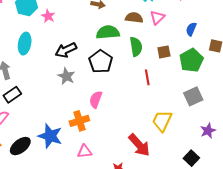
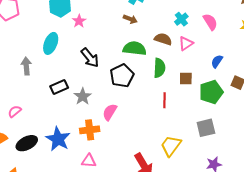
black arrow: (66, 50) -> (90, 58), turned -115
gray star: (66, 76) -> (83, 96), moved
black rectangle: (12, 95) -> (59, 87), moved

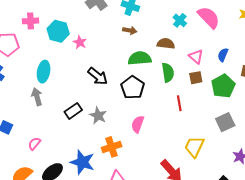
pink semicircle: (210, 22) -> (209, 17), size x1.4
cyan ellipse: (51, 43) -> (44, 72), moved
pink triangle: (186, 43) -> (196, 57), moved, turned -35
pink semicircle: (110, 112) -> (138, 124), moved

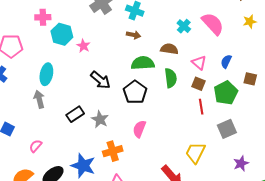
pink cross: (30, 21) -> (43, 17), moved
brown square: (196, 78) -> (199, 84), turned 32
red line: (179, 103) -> (201, 107), moved

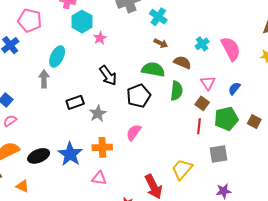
brown arrow: (133, 35) -> (161, 43), moved
brown square: (250, 79) -> (254, 121), moved
pink semicircle: (36, 146) -> (10, 121), moved

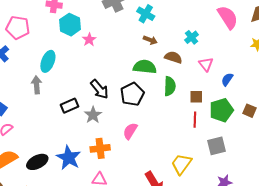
pink semicircle: (231, 49) -> (228, 17), moved
black arrow: (108, 75) -> (99, 89), moved
pink triangle: (208, 83) -> (206, 64), moved
brown square: (202, 103) -> (196, 97), turned -32

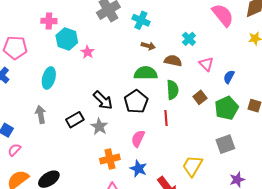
gray arrow: (37, 85) -> (41, 114), moved
brown square: (196, 97) -> (200, 97), turned -32
red line: (195, 120) -> (166, 118), moved
blue star: (69, 158) -> (138, 169), moved, size x0.7

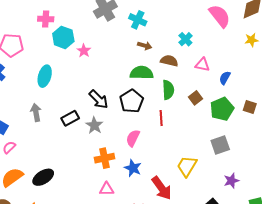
pink triangle: (206, 64) -> (202, 65), turned -35

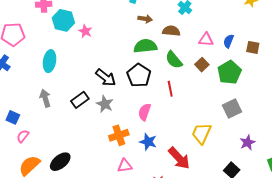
pink triangle: (202, 65) -> (206, 40), moved
green semicircle: (168, 90) -> (174, 60), turned 150
brown square: (250, 107) -> (253, 47), moved

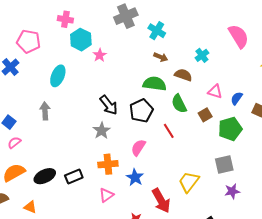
red line: (170, 89) -> (169, 131), turned -35
black rectangle: (80, 100) -> (74, 176), moved
purple star: (247, 142) -> (232, 191), moved
pink triangle: (125, 166) -> (106, 195), turned -42

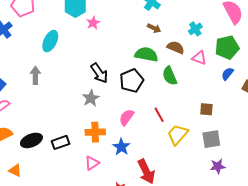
pink triangle: (215, 92) -> (199, 58), moved
brown square: (205, 115) -> (206, 109), moved, turned 32
green pentagon: (230, 129) -> (227, 47), moved
red line: (169, 131) -> (159, 115), moved
yellow trapezoid: (189, 182) -> (178, 134), moved

